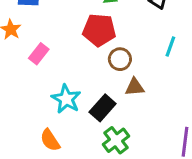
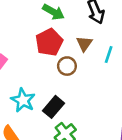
red pentagon: (99, 30) -> (49, 42), turned -30
brown triangle: (135, 87) -> (84, 44), moved, turned -49

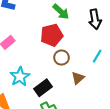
brown triangle: (84, 44) -> (78, 78), moved

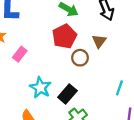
cyan line: (97, 56) -> (119, 88), moved
brown triangle: (78, 78) -> (99, 41), moved

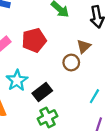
red pentagon: (64, 36) -> (34, 40), moved
brown circle: (80, 58) -> (71, 63), moved

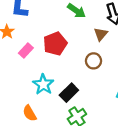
brown triangle: (84, 46) -> (101, 34), moved

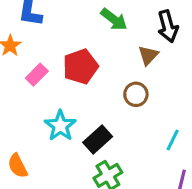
orange semicircle: (30, 113) -> (18, 166), moved

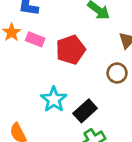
pink rectangle: (37, 75) -> (35, 39), moved, turned 66

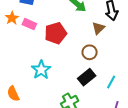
black rectangle: (85, 111) -> (87, 77), moved

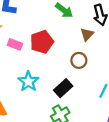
pink rectangle: (29, 24) -> (15, 44), moved
black rectangle: (87, 77) -> (63, 88), moved

